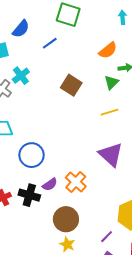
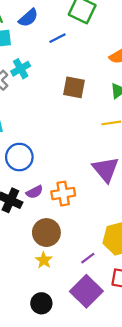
brown square: (71, 85) -> (74, 87), turned -30
orange cross: (76, 182) -> (63, 194), turned 30

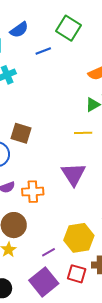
brown square: (74, 87) -> (21, 133), moved

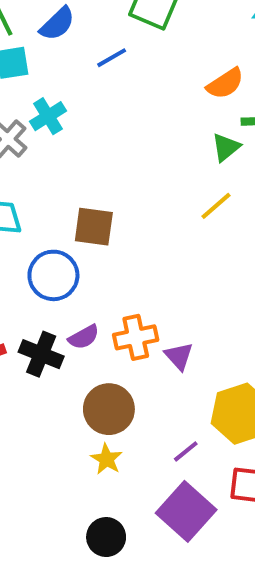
yellow line: (83, 133) -> (216, 206), turned -30
purple triangle: (73, 174) -> (179, 356), moved, size x0.6

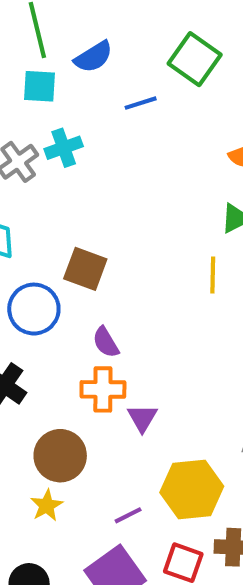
yellow line: (216, 206) -> (213, 275), turned -60
purple semicircle: (84, 337) -> (106, 342), moved, turned 76

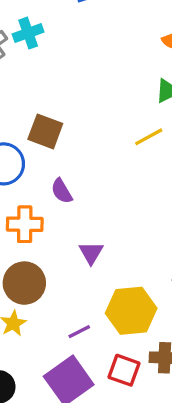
yellow line: (213, 275) -> (149, 137), turned 60
orange cross: (103, 389) -> (25, 224), moved

